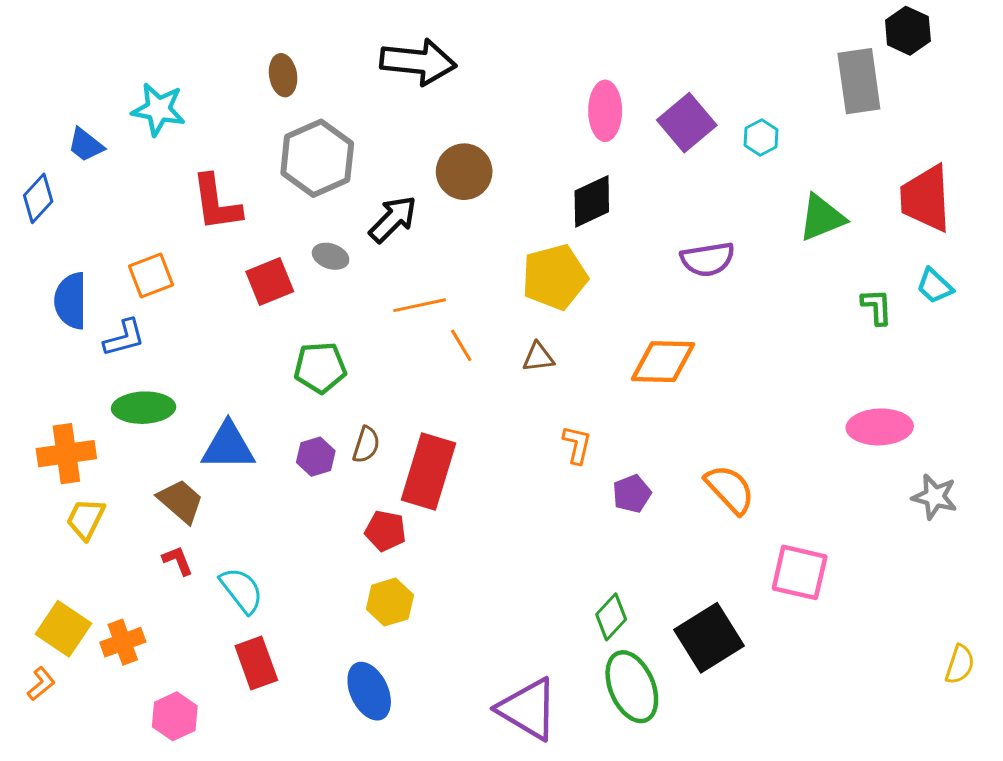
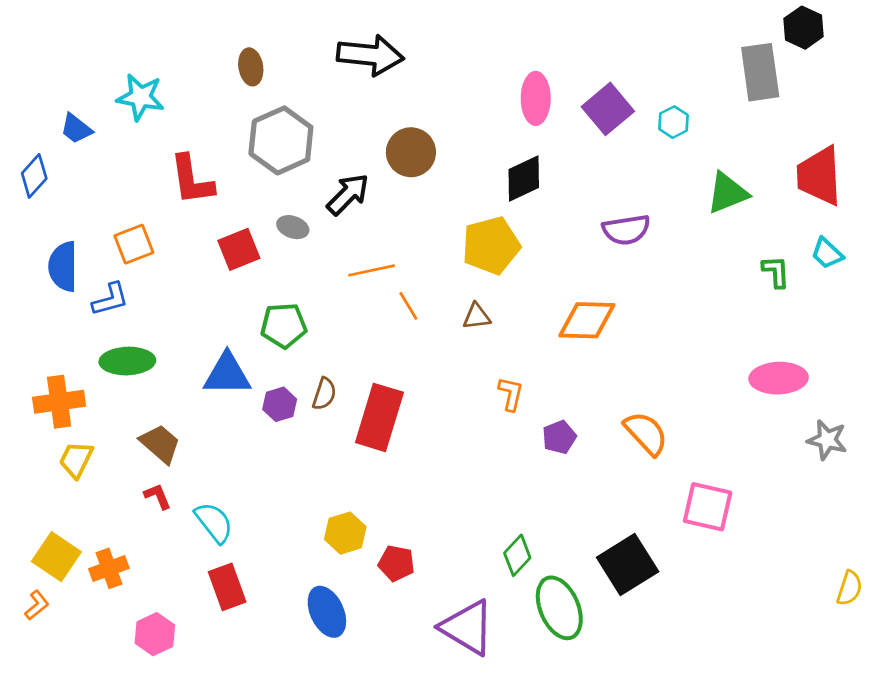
blue triangle: (228, 446) -> (227, 374), moved
red pentagon: (385, 531) -> (396, 563), moved
green diamond: (611, 617) -> (517, 555), moved

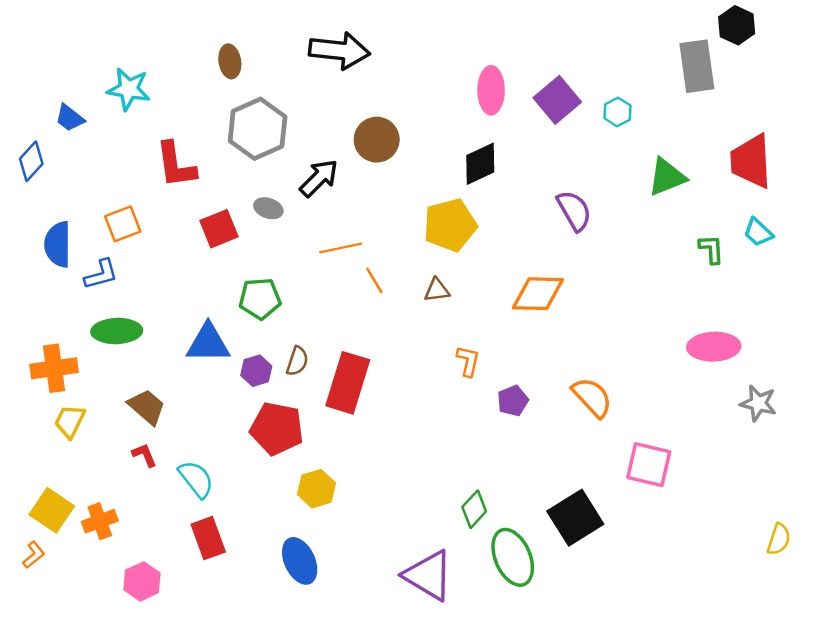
purple semicircle: (626, 230) -> (574, 211), turned -111
red pentagon: (396, 563) -> (277, 429), moved, size x1.6

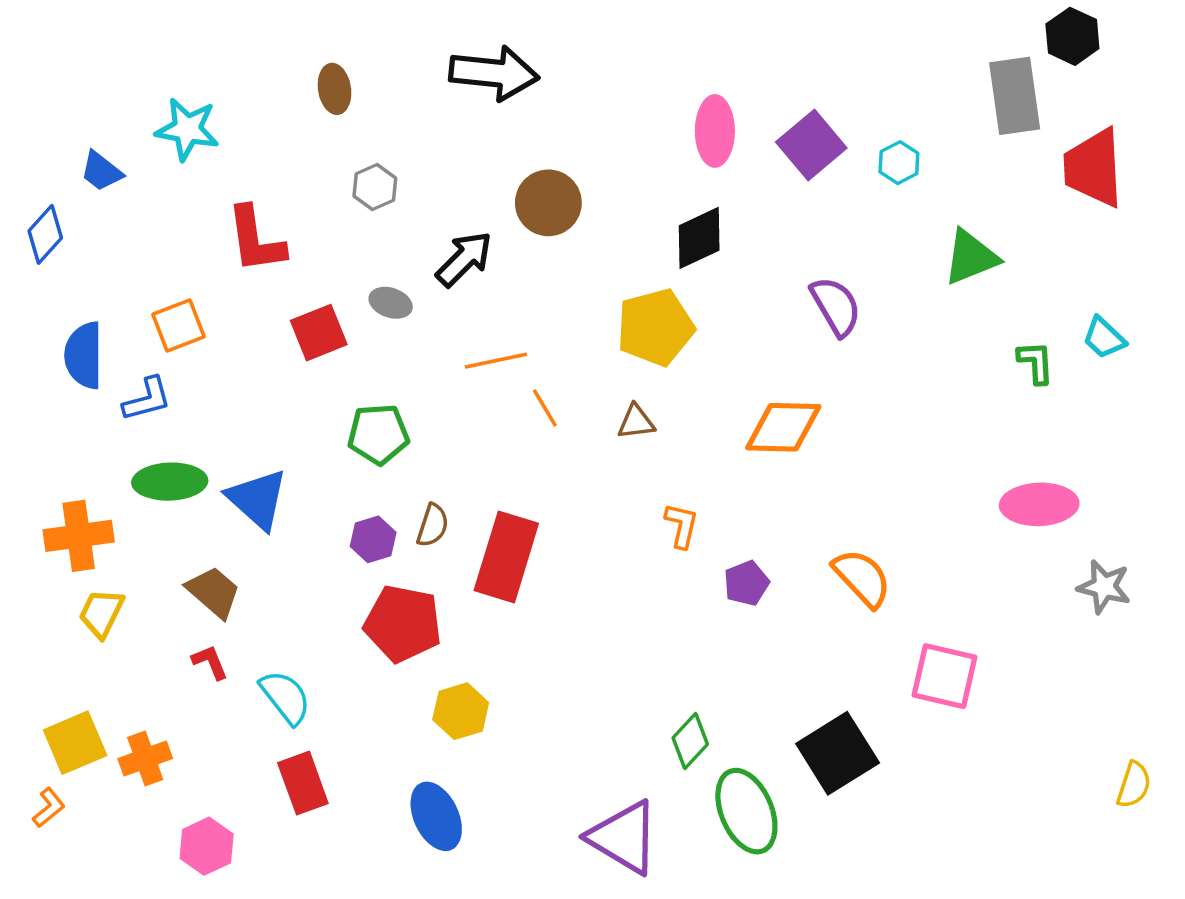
gray hexagon: (258, 129) -> (375, 187), size x0.5
red trapezoid: (751, 161) -> (1094, 168), moved
blue triangle: (208, 343) -> (257, 499), moved, turned 42
yellow square: (52, 510) -> (75, 743), turned 33

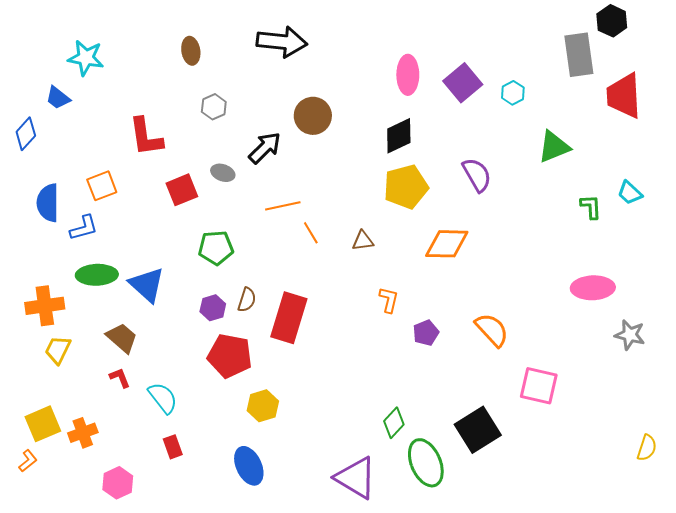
cyan star: (187, 129) -> (86, 58), moved
yellow pentagon: (655, 327) -> (406, 187), moved
red rectangle: (303, 783) -> (173, 447), size x0.7

